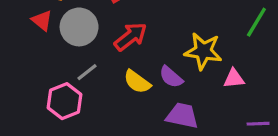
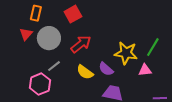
red triangle: (42, 21) -> (26, 34), turned 32
green line: (256, 22) -> (153, 47), moved

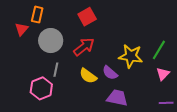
red square: (73, 14) -> (87, 17), moved
red triangle: (26, 34) -> (22, 29), moved
gray line: (54, 66) -> (56, 70), turned -40
pink triangle: (145, 70) -> (163, 74), moved, turned -40

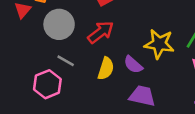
gray line: (56, 70) -> (66, 61), turned -72
yellow semicircle: (88, 76) -> (106, 69), turned -108

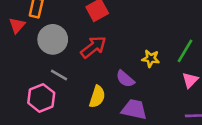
yellow star: (159, 44) -> (151, 58), size x0.6
yellow semicircle: (106, 69) -> (97, 97), moved

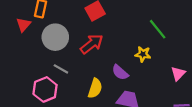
green line: (185, 51) -> (158, 29), moved, turned -70

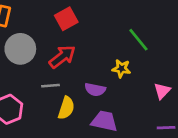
gray line: (61, 69) -> (51, 86), moved, turned -35
purple semicircle: (120, 72) -> (95, 90), turned -30

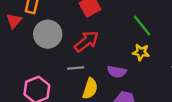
green line: (138, 40) -> (142, 26), moved

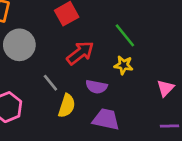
red arrow: (86, 41) -> (80, 53), moved
gray line: (76, 68) -> (50, 83), turned 56

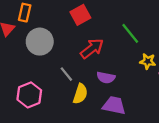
yellow star: (124, 65) -> (148, 61), moved

